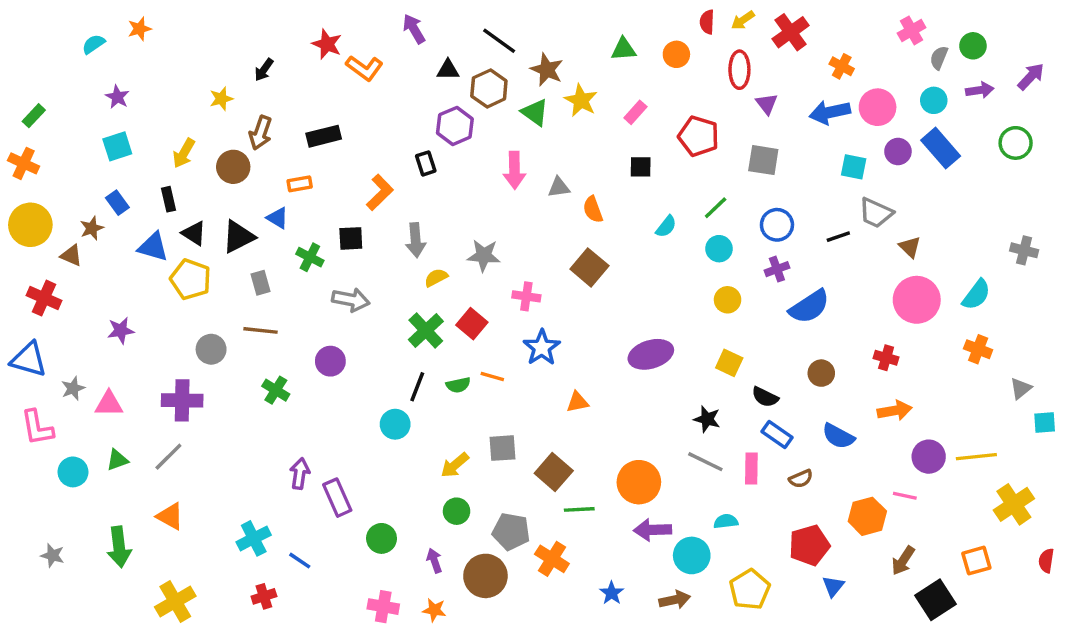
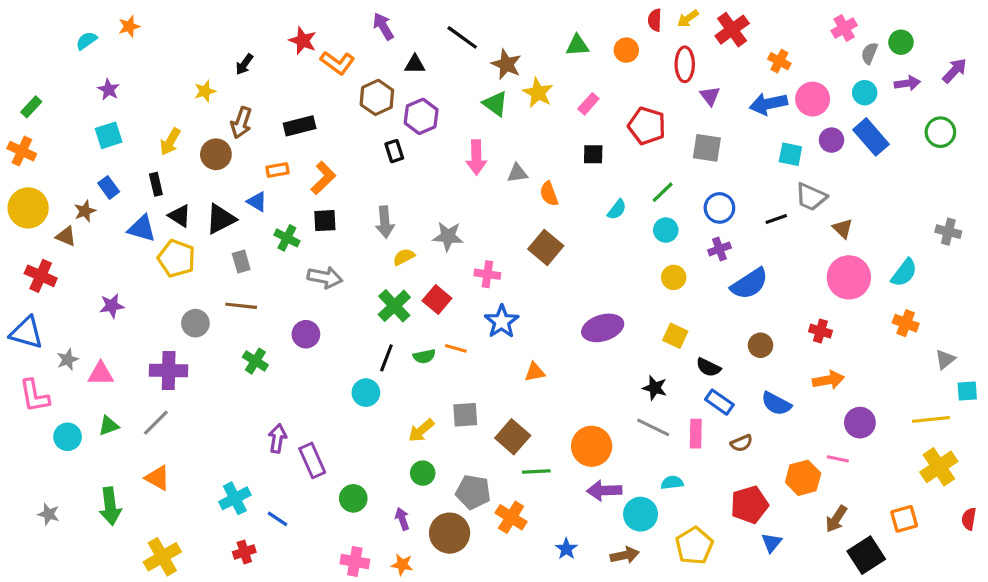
brown hexagon: (489, 88) -> (377, 97), moved
orange L-shape: (380, 192) -> (323, 178), moved
yellow line: (976, 457) -> (931, 419), moved

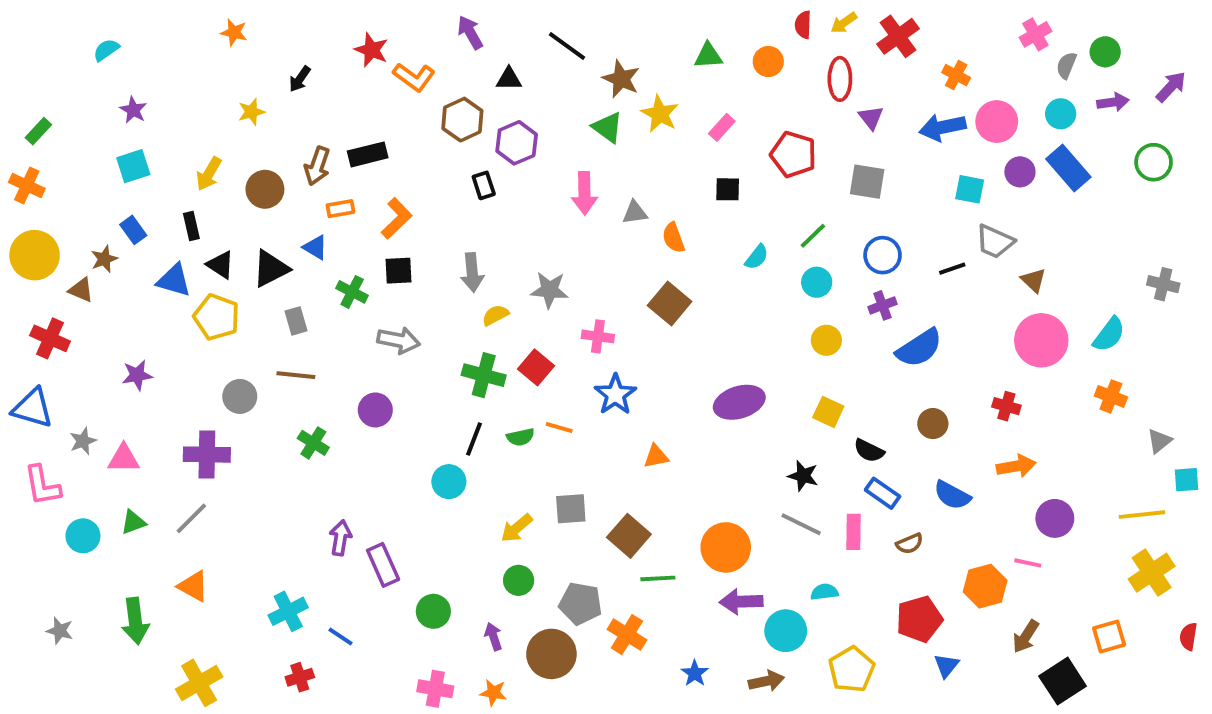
orange star: (129, 26) -> (234, 32), moved, turned 30
brown arrow: (241, 123) -> (317, 166), moved
green cross: (394, 306) -> (484, 375), turned -32

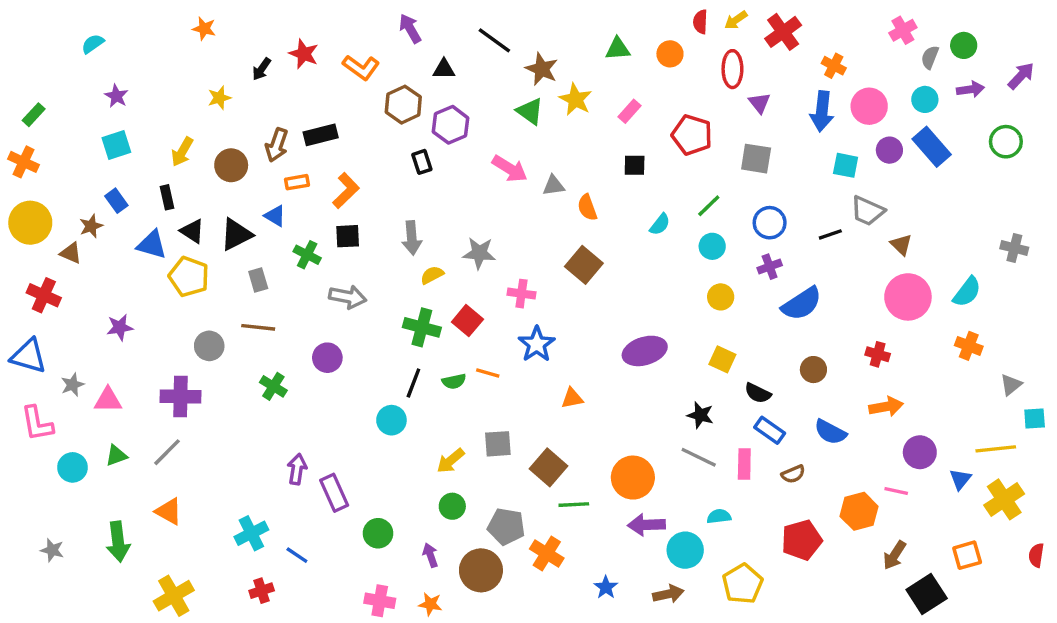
red star: (371, 50) -> (304, 54), moved
blue arrow: (943, 127) -> (822, 111), turned -72
pink arrow: (584, 193) -> (510, 169), turned -57
blue triangle: (946, 666) -> (960, 479), moved

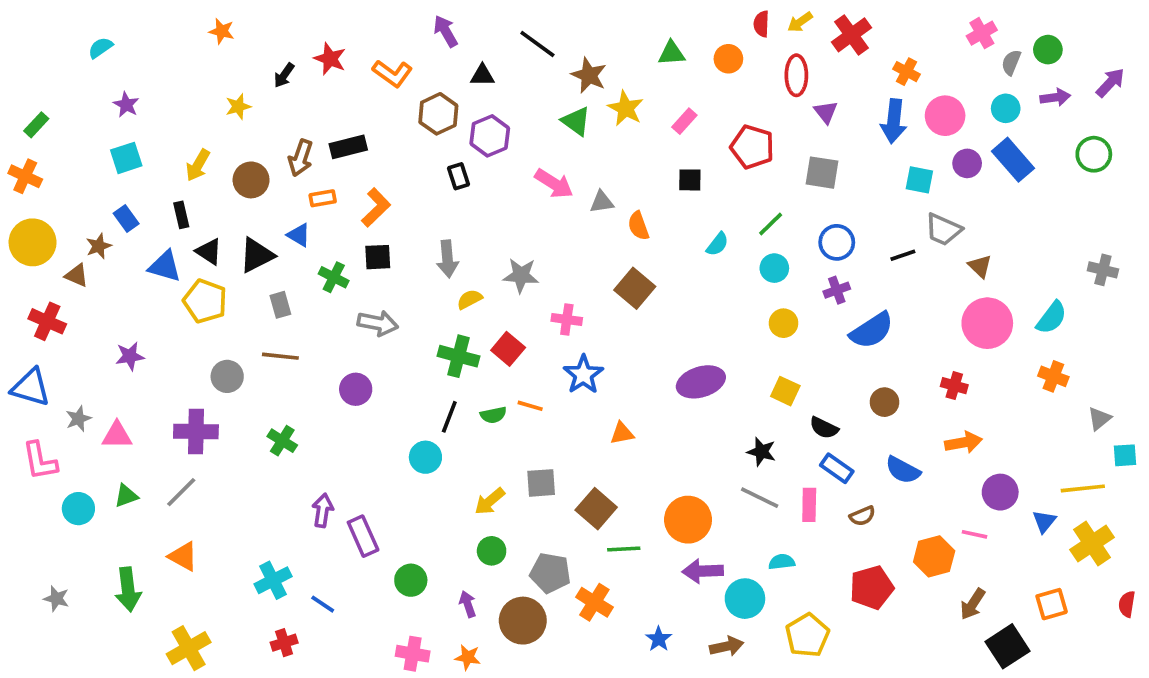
green cross: (273, 386) -> (282, 441), moved

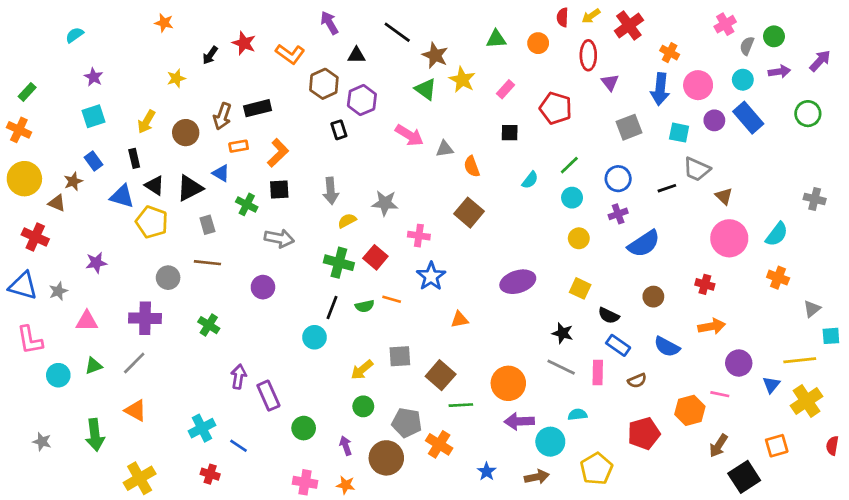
gray square: (822, 173) -> (629, 127), moved, turned -30
gray star: (78, 419) -> (58, 291), moved
red cross: (284, 643) -> (210, 474), turned 36

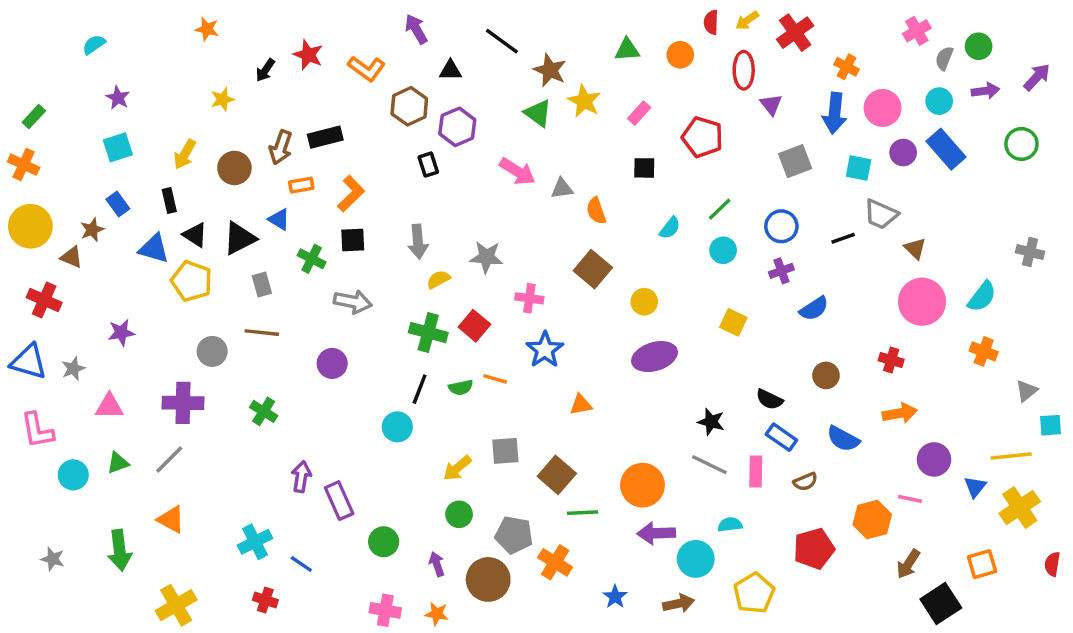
yellow circle: (579, 238) -> (644, 302), moved
blue semicircle: (644, 244) -> (814, 309), size x0.7
yellow square: (580, 288) -> (733, 322), moved

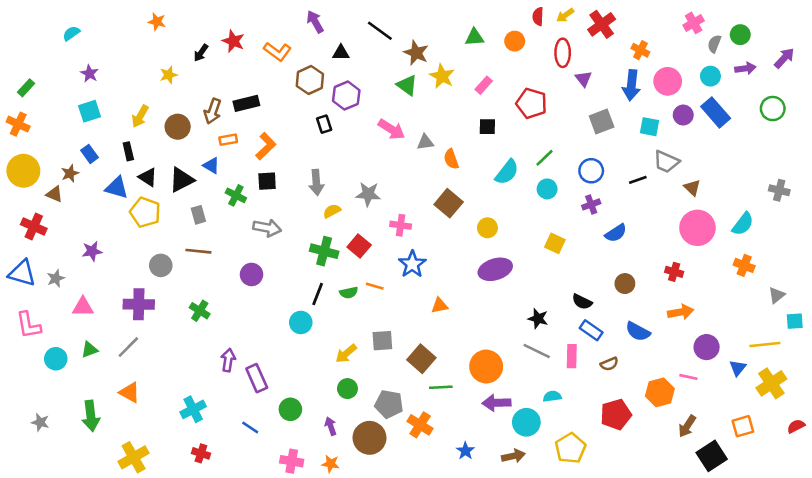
cyan semicircle: (670, 228) -> (507, 172), size x1.5
blue line: (301, 564) -> (250, 427), moved
red semicircle: (1052, 564) -> (796, 426), turned 54

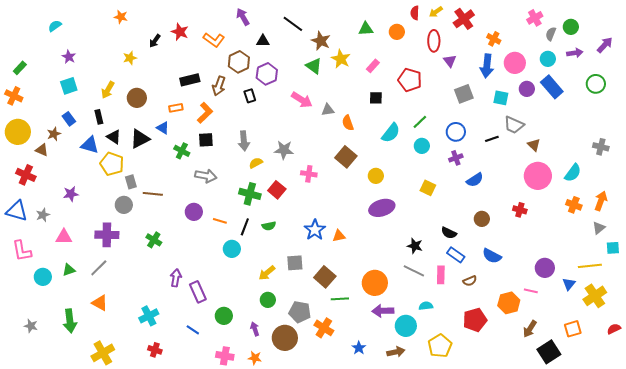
brown arrow: (213, 111) -> (219, 86), moved
gray rectangle: (198, 215) -> (131, 182), moved
blue star: (412, 264) -> (315, 230), moved
orange line: (375, 286) -> (220, 221), moved
orange arrow: (681, 312) -> (601, 201), moved, turned -60

